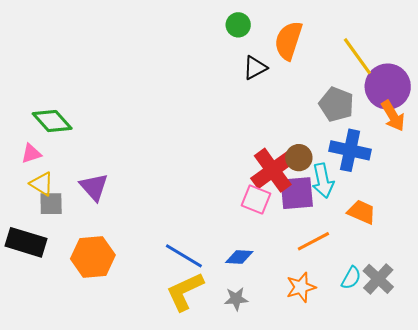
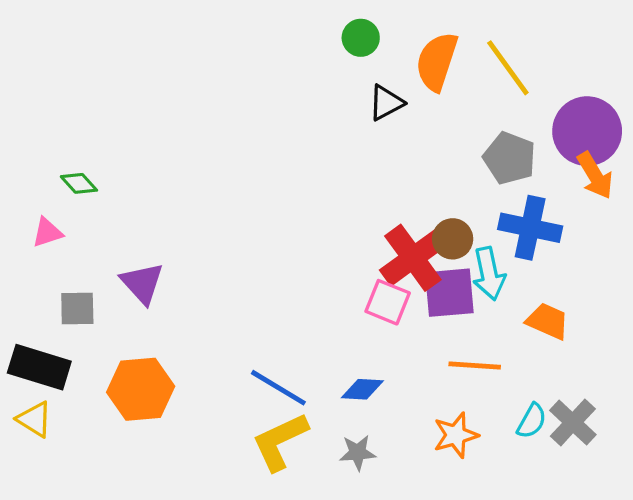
yellow line: (357, 56) -> (508, 68), moved
green diamond: (52, 121) -> (79, 183), size x0.6
yellow triangle: (42, 184) -> (35, 419), moved
orange line: (313, 241) -> (475, 365), turned 32

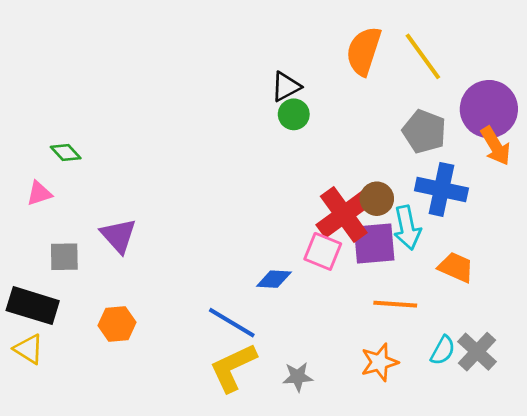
green circle: (361, 38) -> (294, 114), moved
black triangle: (386, 103) -> (286, 87), moved
orange hexagon: (141, 389) -> (117, 324), size x0.7
blue diamond: (362, 389) -> (274, 279), moved

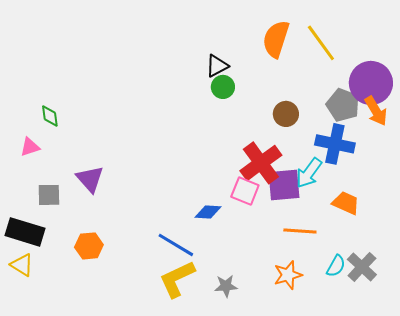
gray pentagon: (424, 131) -> (343, 105), moved
green diamond: (66, 153) -> (50, 116), turned 35
brown circle: (377, 199) -> (286, 114), moved
cyan arrow: (407, 228) -> (309, 173), turned 48

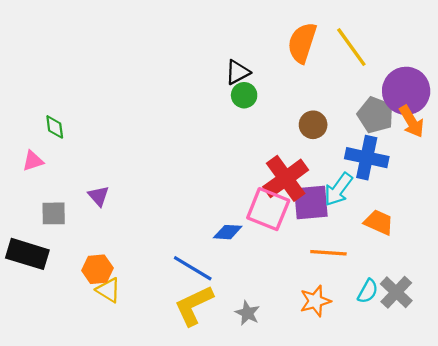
purple triangle: (90, 179) -> (99, 196), size x0.7
pink square: (245, 191) -> (268, 209), size x1.4
yellow triangle: (22, 265) -> (108, 290), moved
gray star: (226, 286) -> (247, 313), turned 30

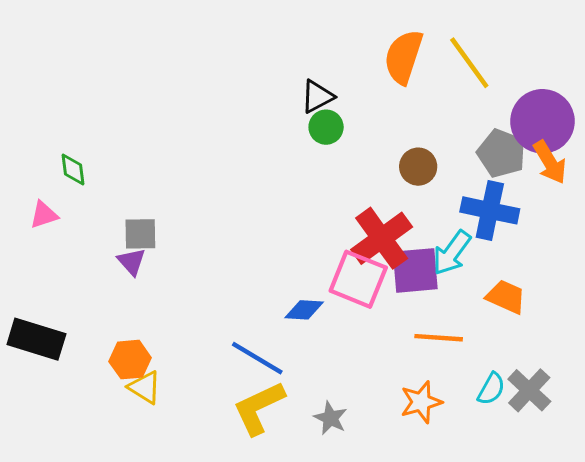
gray square: (54, 213) -> (140, 234), moved

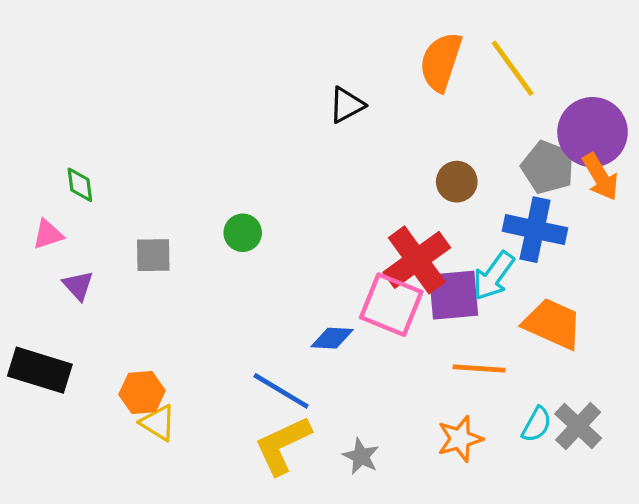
green circle: (326, 127) -> (243, 233), moved
purple triangle: (132, 262) -> (78, 285), moved
orange trapezoid: (506, 297) -> (553, 324), size x1.4

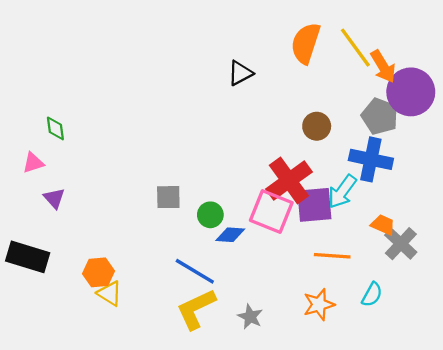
orange arrow: (600, 177) -> (383, 66), moved
green circle: (243, 233) -> (210, 215), moved
gray square: (153, 255) -> (168, 197), moved
orange trapezoid: (553, 324) -> (383, 225), size x0.6
gray cross: (578, 426) -> (401, 244), moved

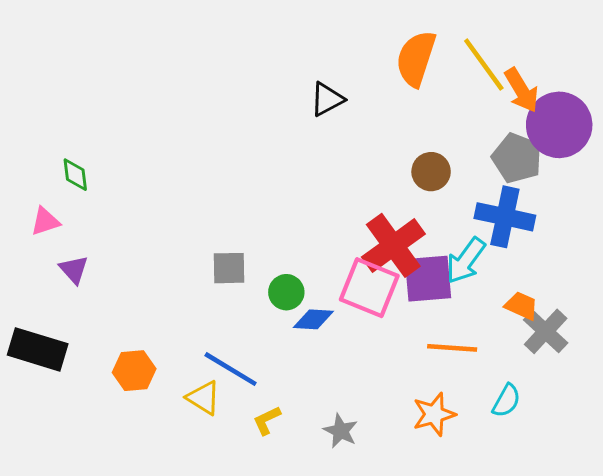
blue line: (195, 271) -> (231, 369), moved
yellow triangle: (110, 293) -> (203, 398), moved
yellow L-shape: (196, 309) -> (267, 420), size x0.5

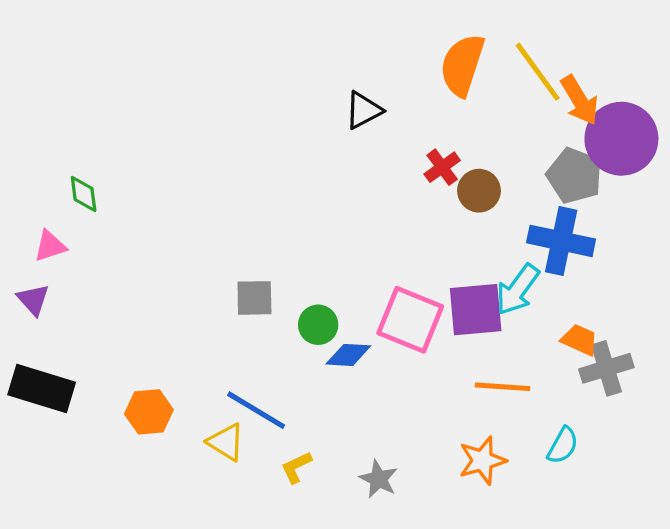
red cross: (393, 245) -> (442, 167), moved, size x0.5
purple triangle: (74, 270) -> (33, 300), moved
gray cross: (546, 331) -> (606, 368), turned 30

